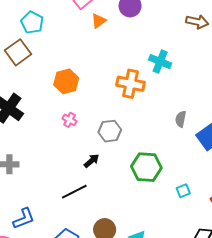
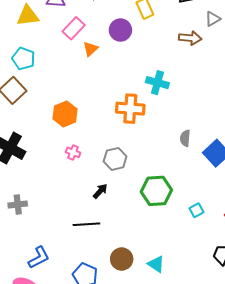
black line: (74, 192) -> (86, 224), turned 30

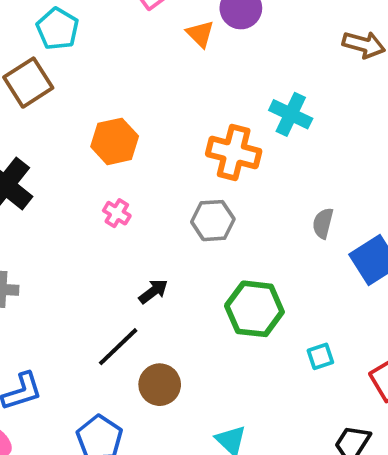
orange triangle: (90, 49) -> (200, 34), moved, turned -42
gray hexagon: (115, 159) -> (213, 221), moved
black line: (86, 224) -> (118, 347), turned -50
brown circle: (122, 259) -> (160, 385), moved

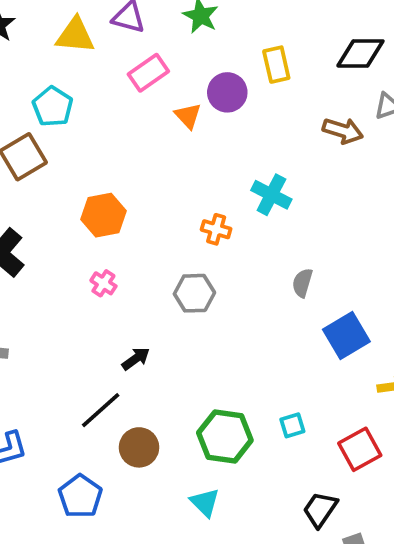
orange cross: (234, 153) -> (216, 229), size x0.6
gray semicircle: (323, 223) -> (302, 283), moved
green hexagon: (254, 309) -> (225, 436), moved

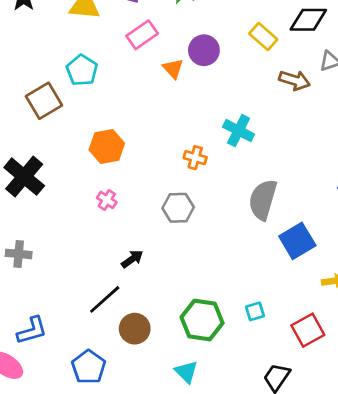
yellow rectangle: (276, 65) -> (263, 36), moved, turned -36
cyan pentagon: (53, 107) -> (82, 70), moved
gray semicircle: (302, 283) -> (263, 200), size x1.8

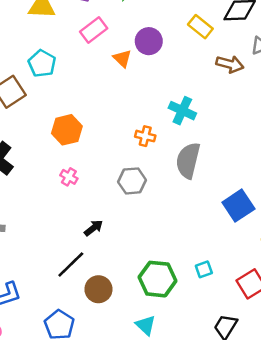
gray semicircle: (263, 200) -> (188, 160), moved

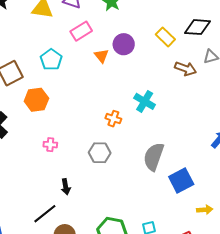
cyan pentagon: (42, 63) -> (51, 60), moved
orange hexagon: (67, 130) -> (36, 100), moved
gray semicircle: (188, 160) -> (154, 157), moved
pink cross: (69, 177) -> (50, 145), turned -32
black arrow: (94, 228) -> (66, 187), turned 112

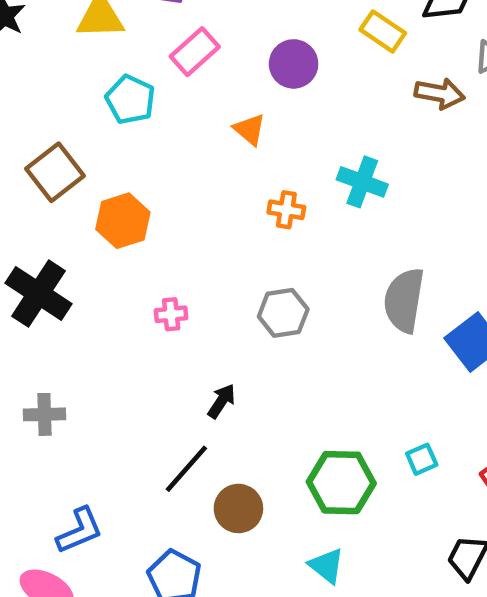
orange triangle: (101, 56) -> (250, 129), moved
cyan pentagon: (51, 60) -> (130, 100), moved
orange cross: (113, 119) -> (286, 210), moved
black arrow: (66, 187) -> (221, 401), turned -126

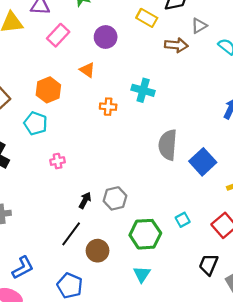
cyan pentagon: (130, 100) -> (36, 123), moved
orange hexagon: (123, 221) -> (48, 90), moved
gray hexagon: (283, 313) -> (115, 198), moved
cyan triangle: (327, 566) -> (142, 274), turned 30

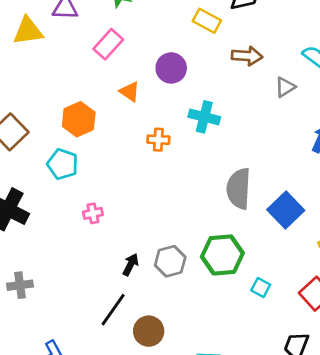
gray triangle: (199, 26) -> (285, 87), moved
pink rectangle: (58, 35) -> (108, 44), moved
purple circle: (106, 37) -> (171, 68), moved
cyan square: (183, 220) -> (261, 287), turned -32
green hexagon: (145, 234) -> (222, 255), moved

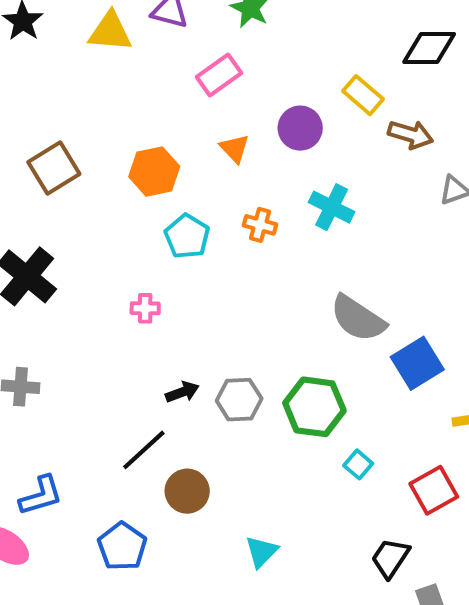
yellow rectangle: (207, 21) -> (363, 95), moved
cyan pentagon: (63, 164) -> (187, 236), moved
gray semicircle: (239, 189) -> (358, 319), turned -72
black arrow: (131, 265) -> (182, 392), turned 30

